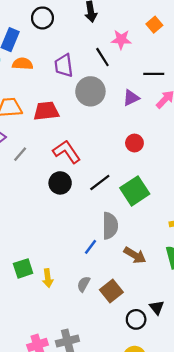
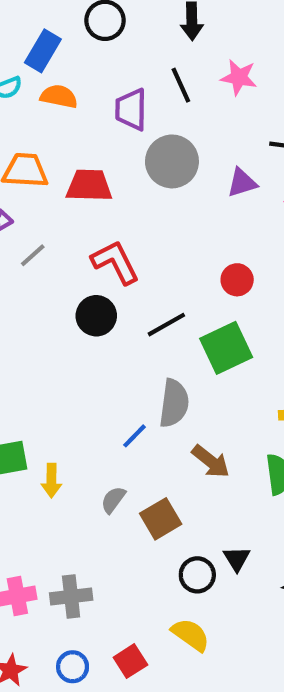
black line: (102, 57) -> (181, 85), moved
red circle: (134, 143) -> (237, 280), moved

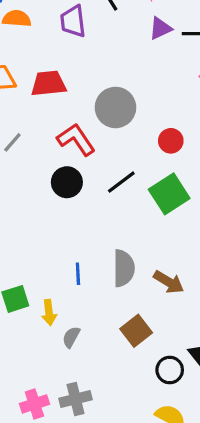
gray circle: (172, 161) -> (115, 107), moved
purple triangle: (242, 183) -> (160, 28), moved
gray semicircle: (174, 403) -> (124, 268), moved
blue line: (134, 436) -> (78, 274), moved, turned -40
gray semicircle: (113, 500) -> (71, 337), moved

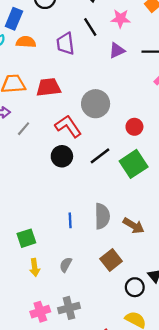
purple triangle: (160, 28) -> (117, 50), moved
yellow arrow: (49, 313) -> (35, 267), moved

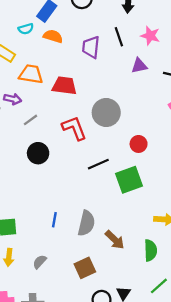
black circle: (62, 156) -> (38, 153), moved

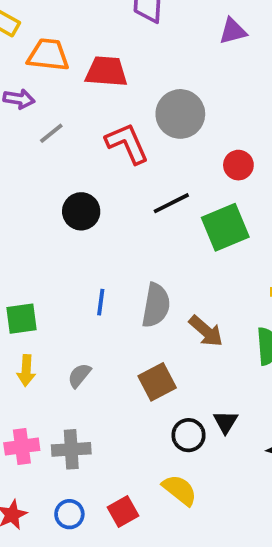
black circle: (38, 153) -> (81, 211), moved

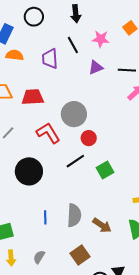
red circle: (238, 165) -> (89, 138), moved
black circle: (81, 211) -> (29, 171), size x1.4
green square: (225, 227) -> (105, 170), size x0.7

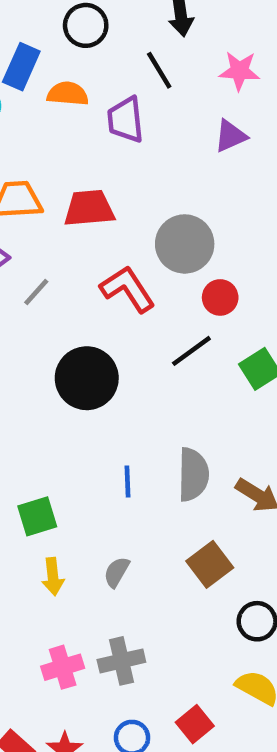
black line: (73, 45) -> (159, 70), moved
orange semicircle: (15, 55) -> (68, 94), moved

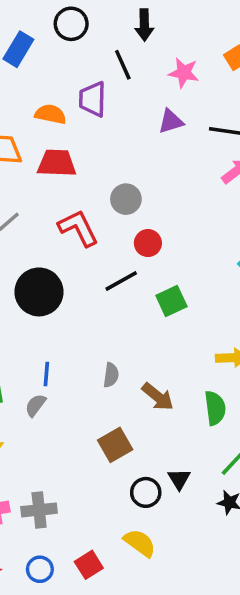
orange semicircle: (68, 94) -> (51, 114), moved
gray circle: (185, 244) -> (126, 199), size x0.7
gray semicircle: (193, 475) -> (111, 375), size x0.6
blue line: (128, 482) -> (46, 374), moved
gray semicircle: (117, 572) -> (35, 405), moved

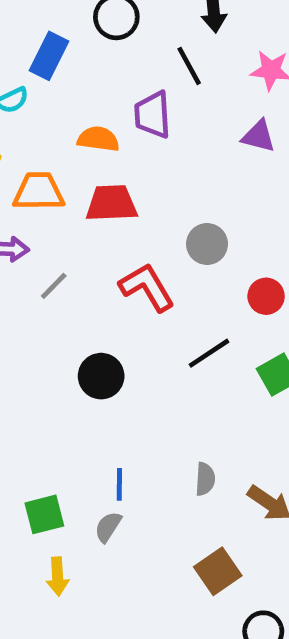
purple triangle: (171, 121) -> (259, 136), turned 36
red circle: (148, 243) -> (266, 296), moved
black circle: (39, 292) -> (101, 376), size x0.7

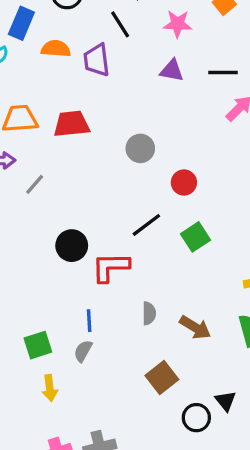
orange semicircle: (98, 139) -> (56, 49), moved
red L-shape: (147, 287) -> (110, 267), moved, turned -57

